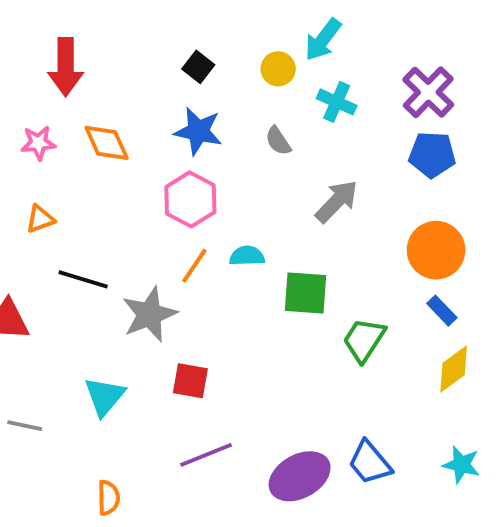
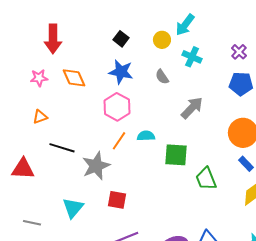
purple cross: (428, 92) -> (239, 52), size x0.6
green trapezoid: (364, 340) -> (206, 179), turned -55

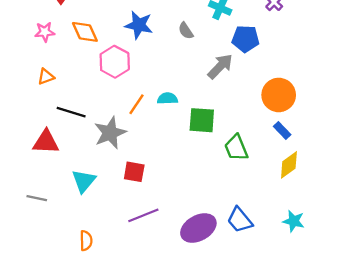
blue pentagon: (241, 84) -> (245, 39), moved
pink hexagon: (117, 107) -> (115, 62), moved
red triangle: (23, 169) -> (46, 142), moved

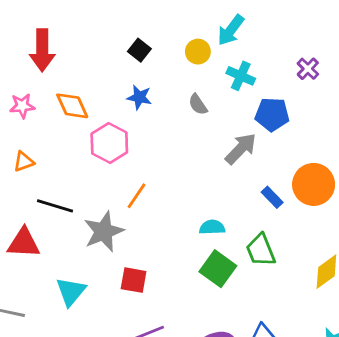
blue star: (139, 25) -> (139, 97), size x0.7
cyan semicircle: (167, 98) -> (212, 227), moved
green square: (202, 120) -> (218, 269), moved, turned 32
blue rectangle: (282, 131) -> (272, 197), moved

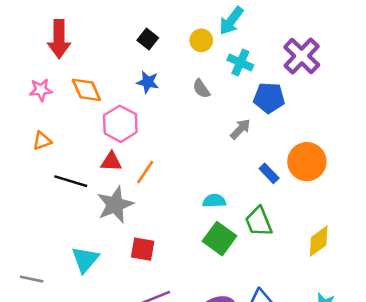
purple cross: (308, 69) -> (302, 56), size x1.8
gray arrow: (241, 149) -> (240, 129), size x0.7
red triangle: (24, 243) -> (111, 162), moved, size x0.7

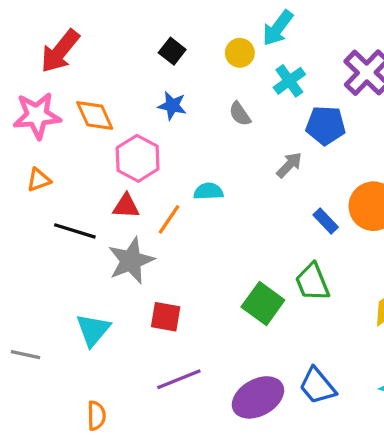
red arrow: (59, 39) -> (60, 51), turned 39
cyan cross: (240, 63) -> (289, 81), turned 30
pink star: (41, 90) -> (37, 115), size x1.6
cyan semicircle: (214, 201) -> (208, 191), moved

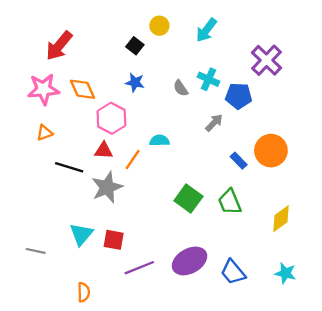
yellow circle: (240, 53) -> (159, 26), moved
cyan cross: (289, 81) -> (209, 79), moved, turned -30
green square: (263, 303) -> (188, 199), moved
red square: (166, 317) -> (114, 240), moved
purple ellipse: (258, 397) -> (190, 261), moved

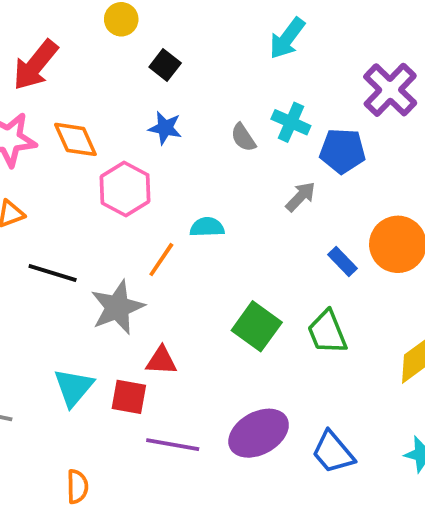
yellow circle: (159, 26) -> (121, 19), moved
red triangle: (104, 151) -> (161, 361), moved
purple line: (139, 268) -> (173, 445), turned 32

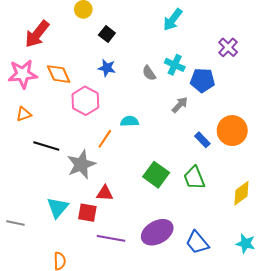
purple cross: (390, 90) -> (228, 47), size x0.7

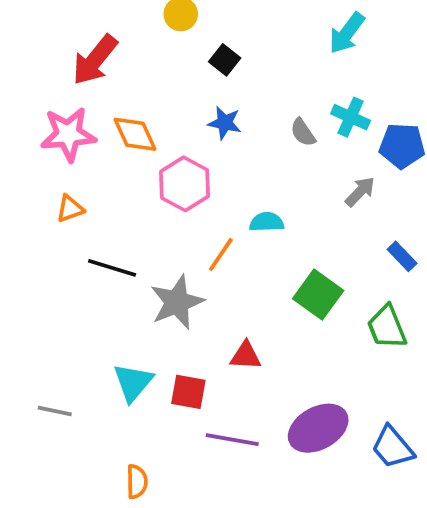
green square: (156, 175) -> (318, 295), moved
red triangle: (105, 193) -> (246, 356), moved

